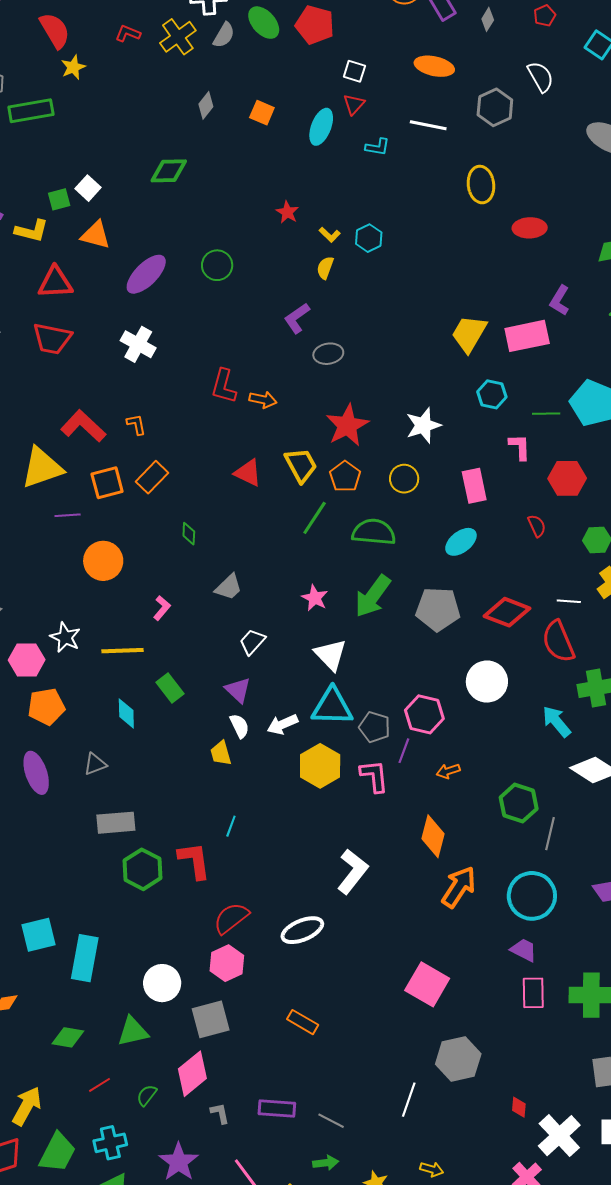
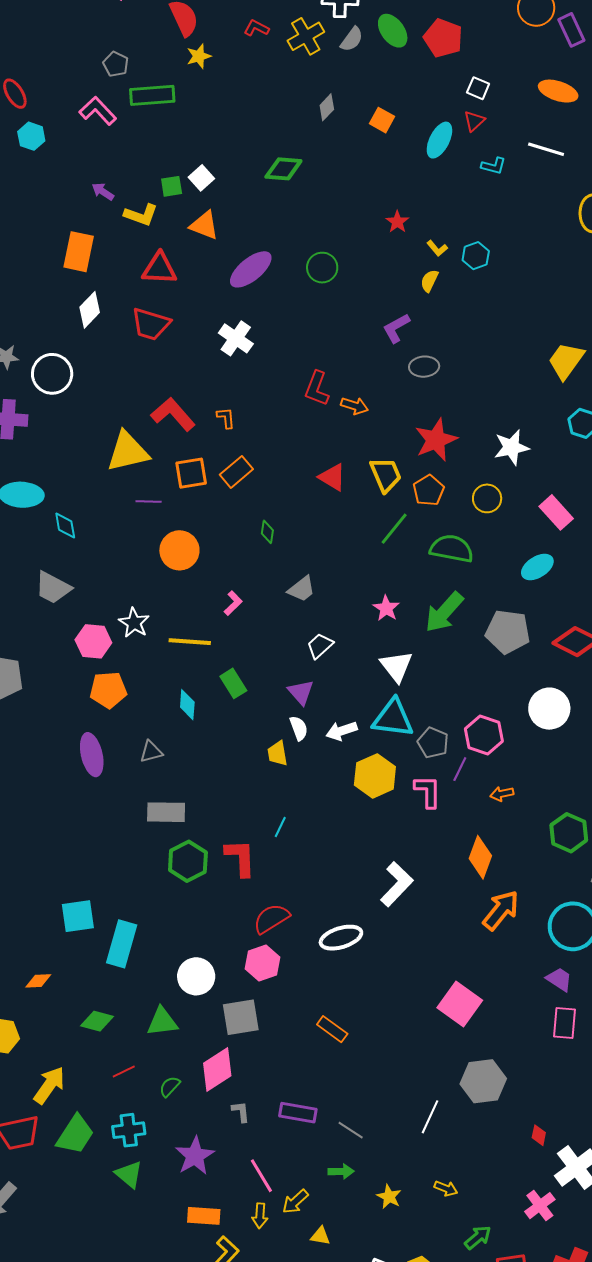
pink rectangle: (474, 486) -> (556, 512), turned -36

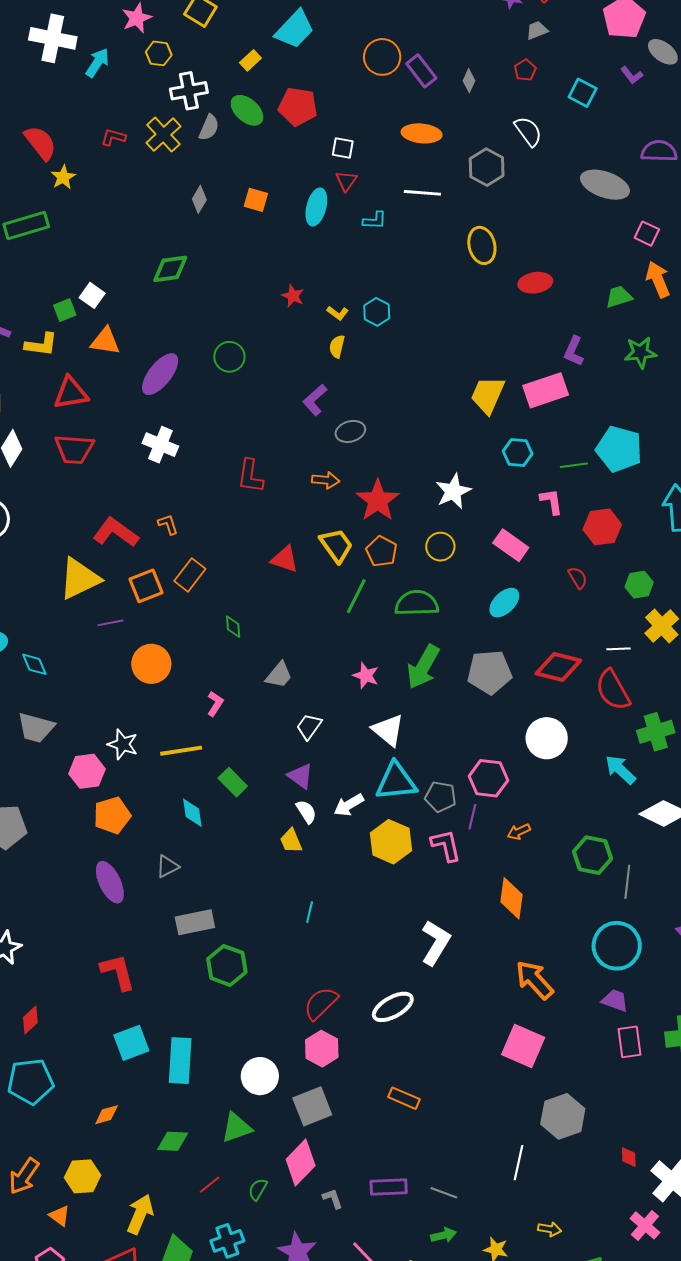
orange arrow: (354, 406) -> (326, 480), moved
red L-shape: (240, 858) -> (118, 972), moved
orange arrow: (501, 910) -> (535, 980), moved, turned -69

